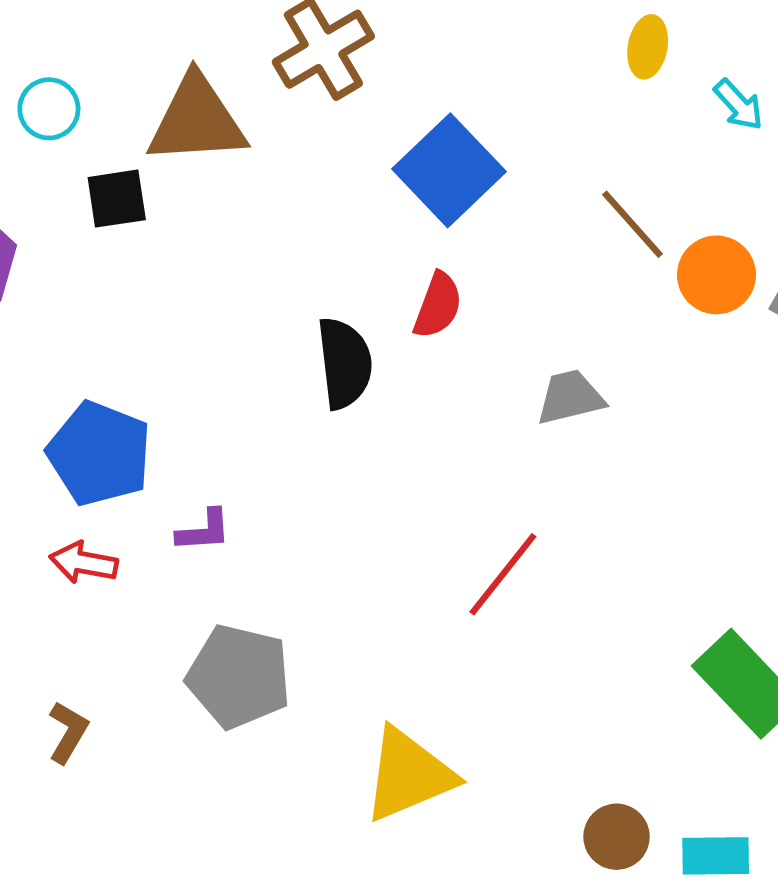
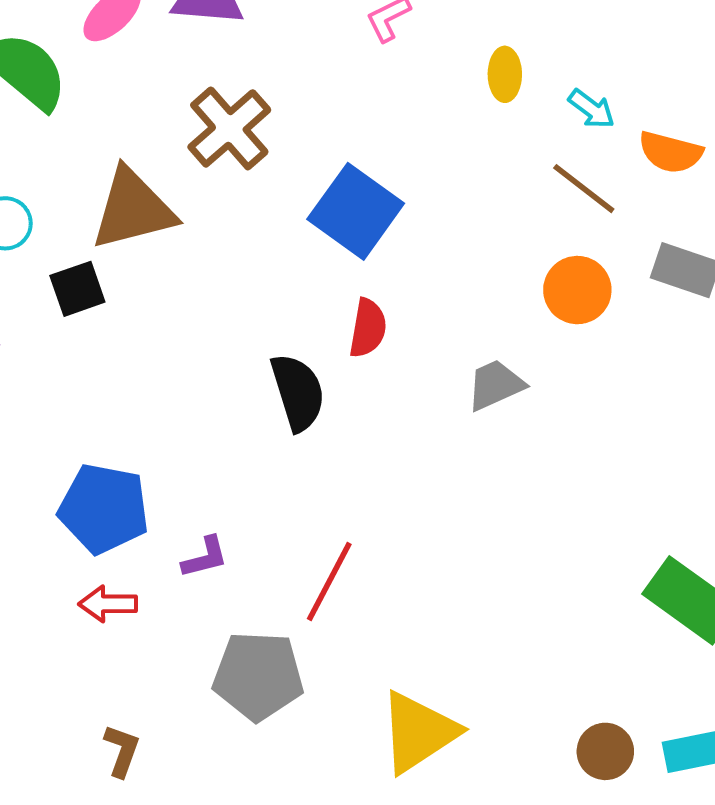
brown line: (633, 224) -> (584, 189), moved
orange circle: (716, 275) -> (577, 290), moved
red line: (503, 574) -> (329, 582), moved

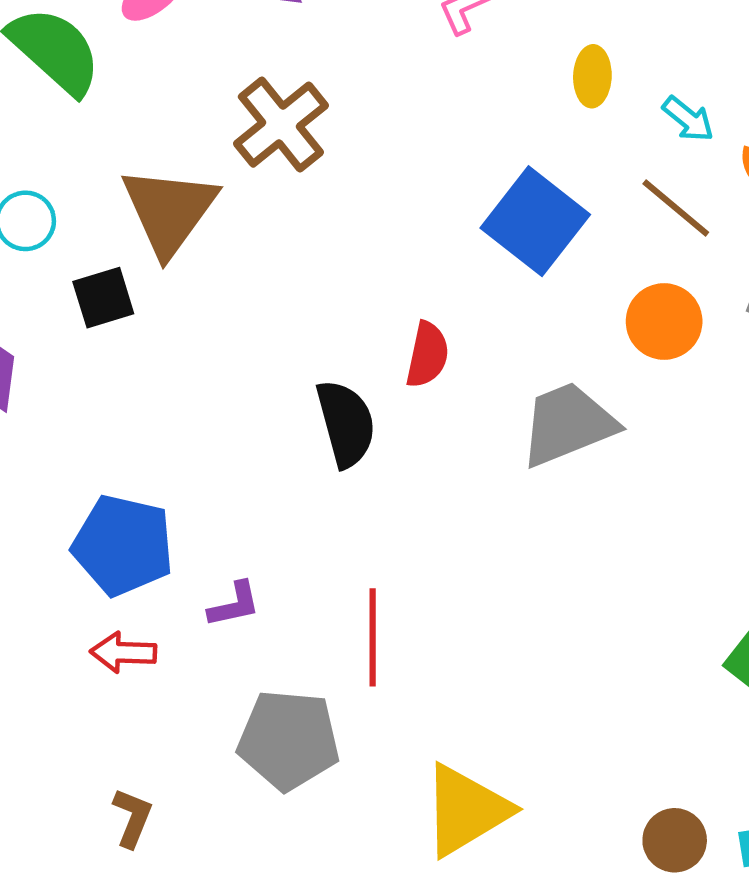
brown triangle: (133, 209) -> (169, 211), turned -42
blue square: (356, 211) -> (535, 221), moved
gray trapezoid: (495, 385) -> (568, 424), size x1.5
red line: (329, 582) -> (373, 637), turned -30

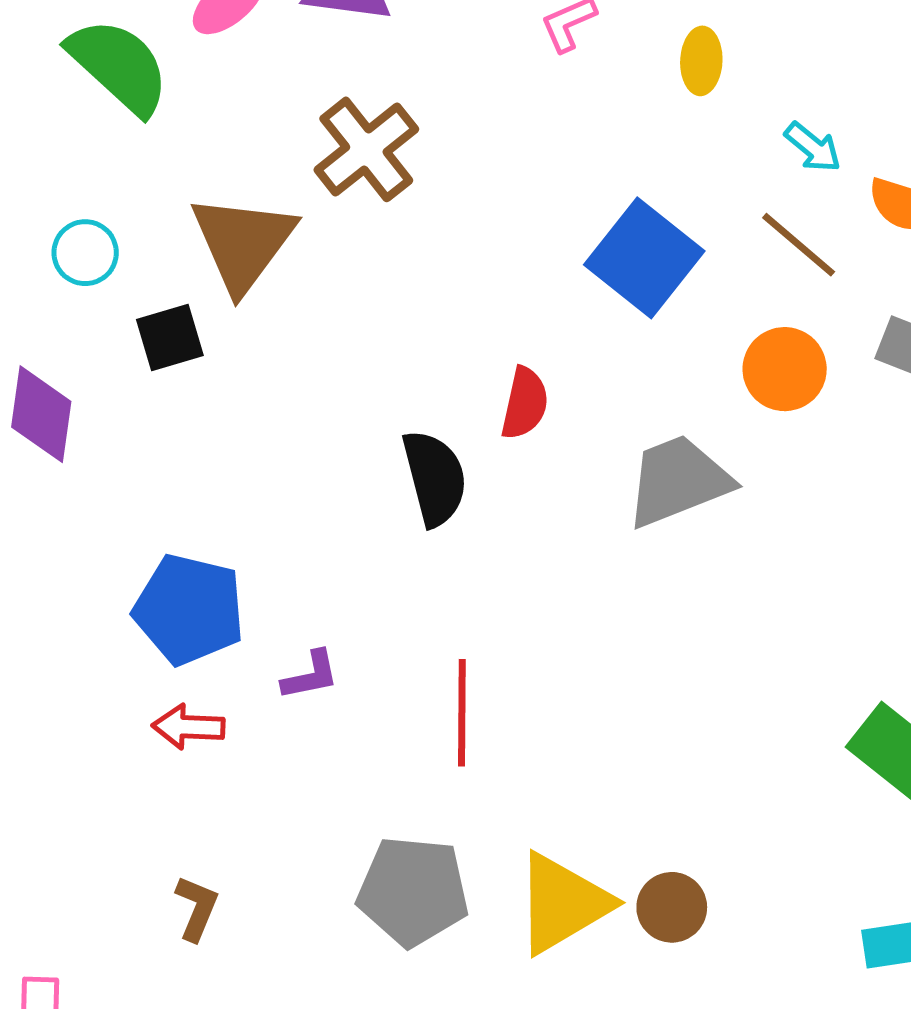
yellow ellipse: (592, 76) -> (701, 61), moved
gray pentagon: (289, 740) -> (413, 891), moved
brown circle: (675, 840) -> (672, 907), moved

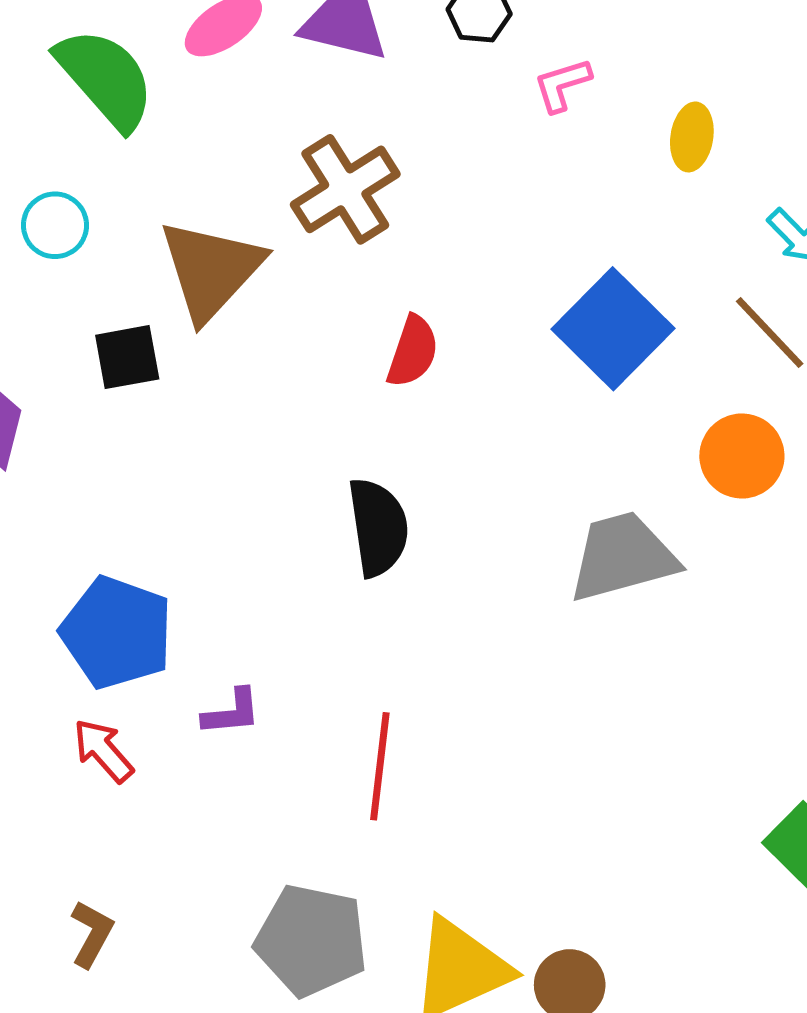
cyan circle: (85, 253) -> (55, 225), moved
red semicircle: (525, 403) -> (413, 351), moved
red arrow: (188, 727) -> (103, 751), turned 40

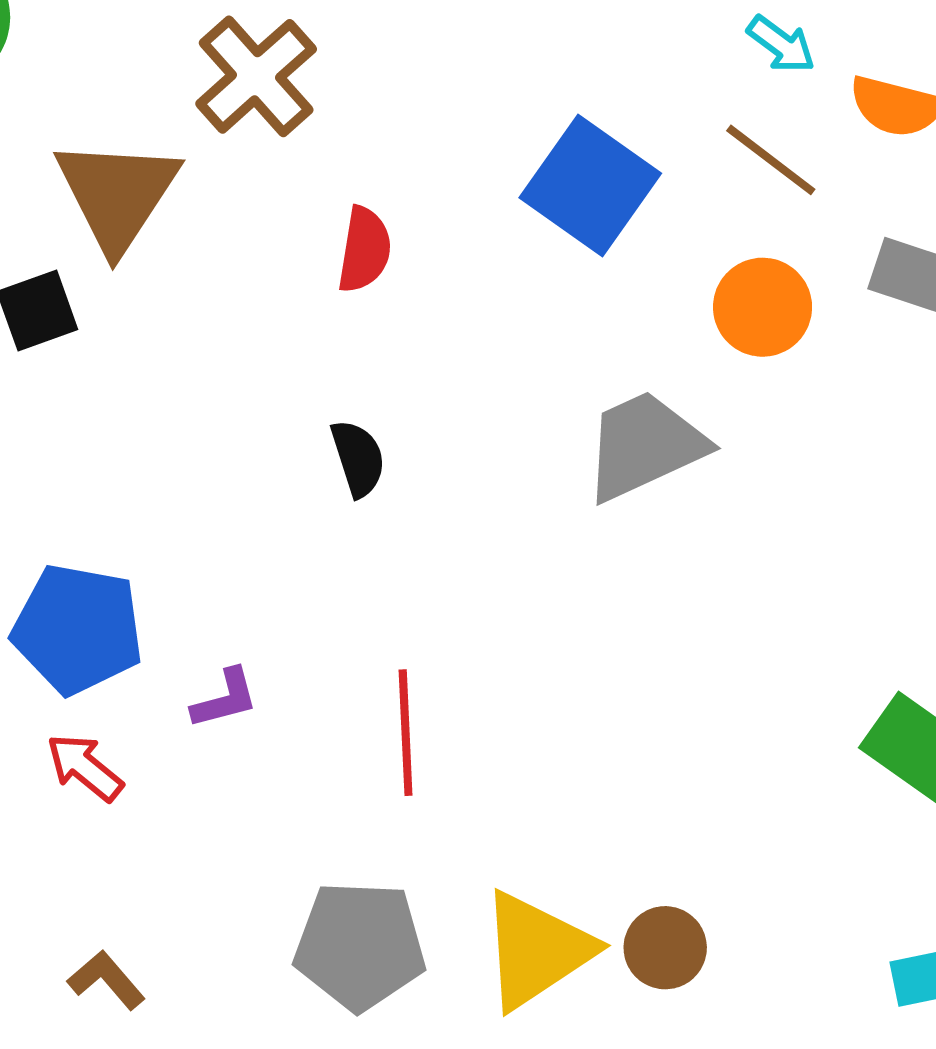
black semicircle: (378, 527) -> (358, 458), size x0.7
brown L-shape: (92, 934) -> (106, 980), turned -60

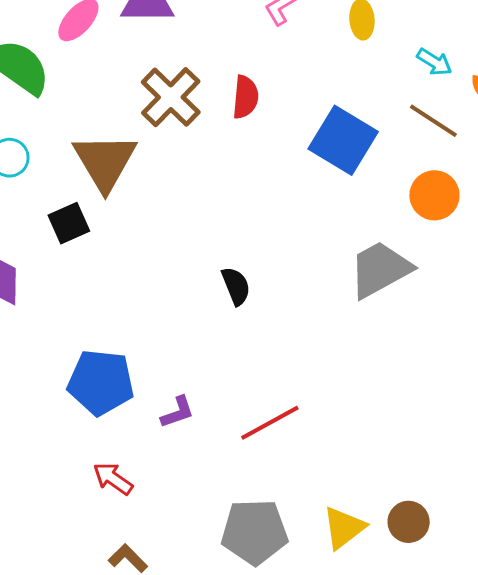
red semicircle: (364, 250) -> (245, 97), moved
red line: (406, 733) -> (270, 423), turned 68
red arrow: (85, 767) -> (113, 479), moved
yellow triangle: (537, 950) -> (344, 528), size x0.7

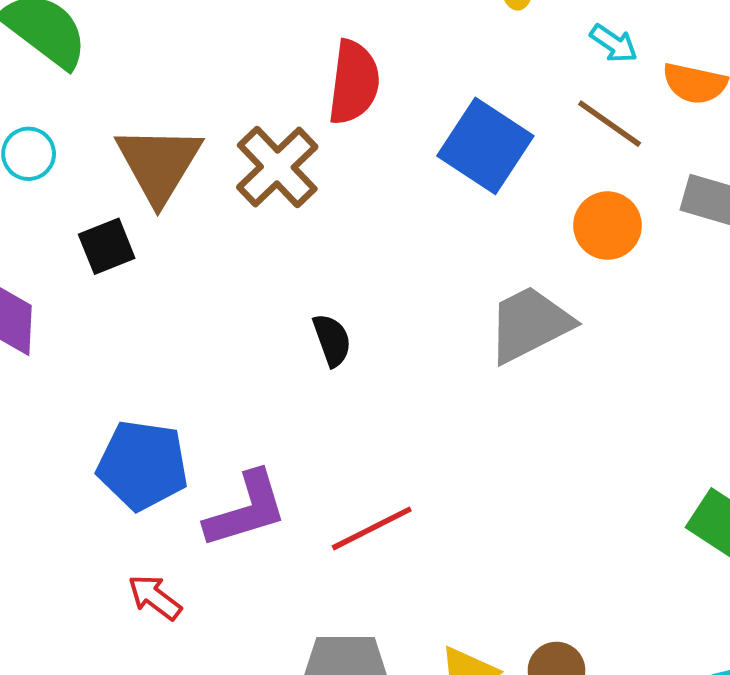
brown cross: (171, 97) -> (277, 167), moved
red semicircle: (245, 97) -> (354, 82), size x1.4
purple L-shape: (178, 412) -> (246, 510), size x1.8

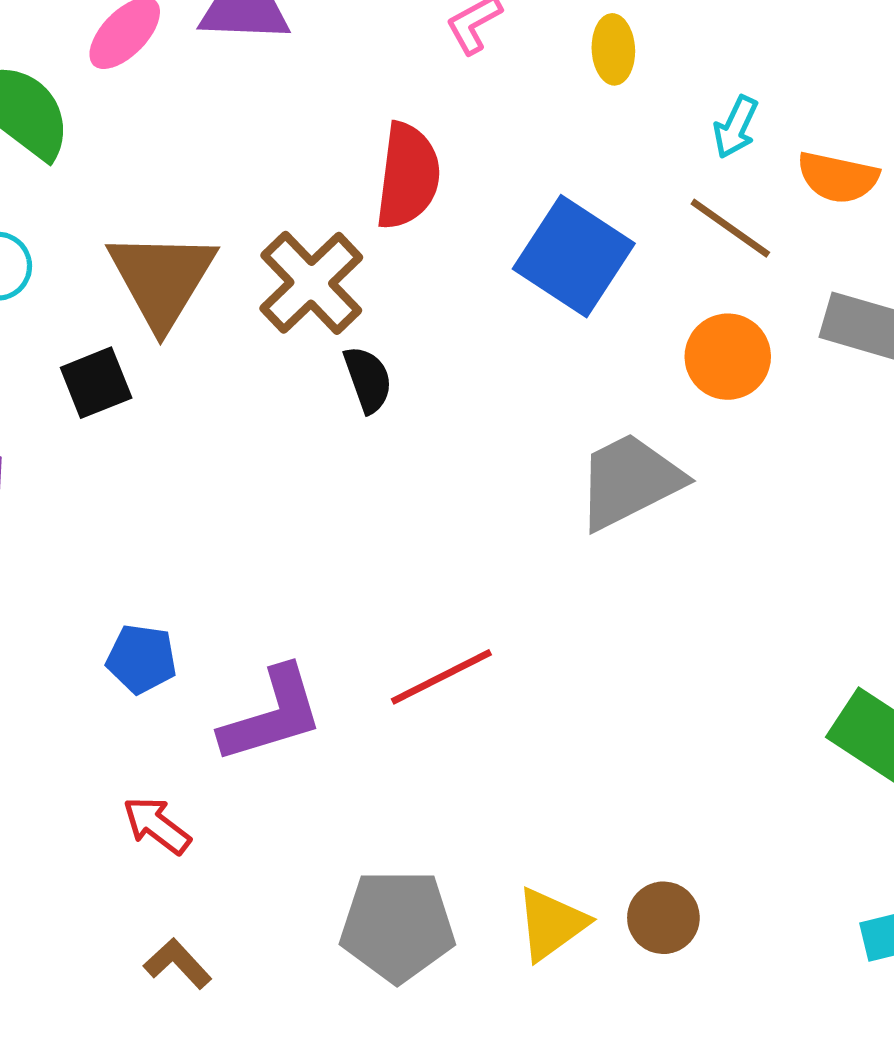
cyan arrow: (614, 43) -> (736, 127), turned 81
black semicircle: (332, 340) -> (368, 379), moved
blue pentagon: (143, 465) -> (141, 659), size x0.6
red line: (372, 528) -> (441, 677), moved

